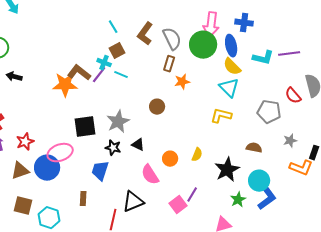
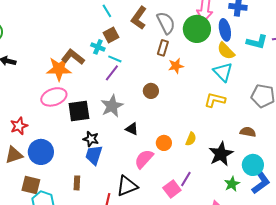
purple line: (99, 75) -> (112, 73), moved
black star: (113, 148) -> (91, 139), moved
pink ellipse: (60, 153) -> (54, 97), moved
pink semicircle: (150, 175) -> (144, 159), turned 75
brown square: (23, 206) -> (31, 185), moved

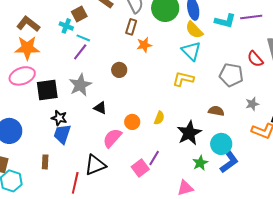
brown L-shape: (73, 57) -> (28, 24), moved

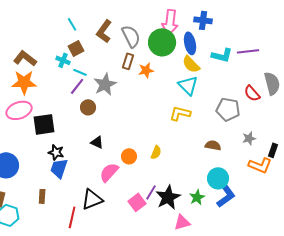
orange star: (144, 45) -> (146, 70), moved
brown circle: (119, 70) -> (88, 107), moved
gray star: (80, 85) -> (105, 84), moved
black star: (189, 133) -> (168, 197), moved

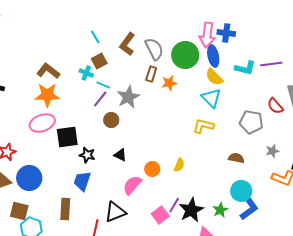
pink arrow: (170, 22) -> (207, 35), moved
black star: (56, 152) -> (87, 155), moved
brown rectangle: (42, 196) -> (65, 209), size x1.5

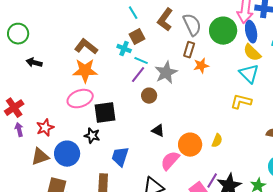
orange star: (169, 83) -> (201, 66), moved
black star: (87, 155) -> (92, 136), moved
orange circle: (152, 169) -> (190, 145), size x1.5

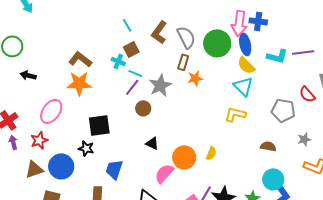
pink ellipse: (80, 99) -> (51, 111), moved, turned -35

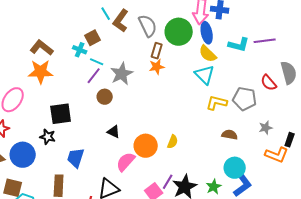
cyan line: (127, 25) -> (106, 14), moved
brown rectangle: (183, 62) -> (157, 51), moved
yellow L-shape: (235, 114) -> (217, 103), moved

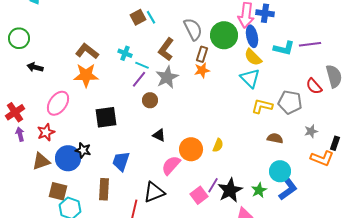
brown L-shape: (121, 21) -> (166, 49), moved
brown square: (93, 38) -> (138, 17), moved
black star: (48, 137) -> (83, 150), moved

